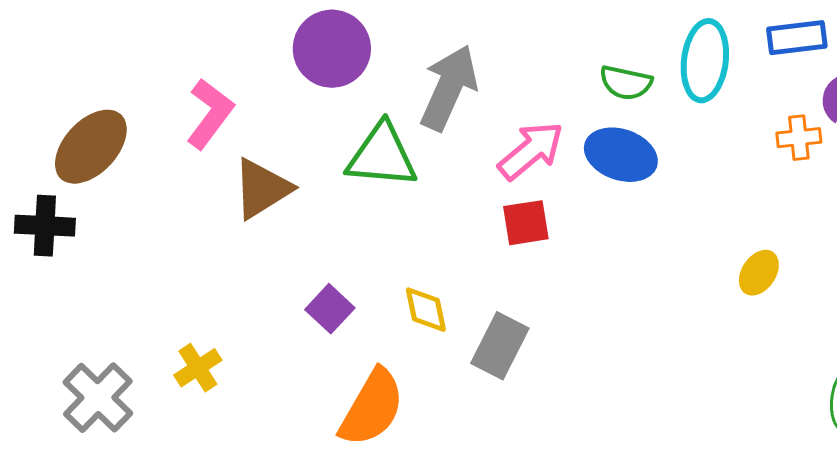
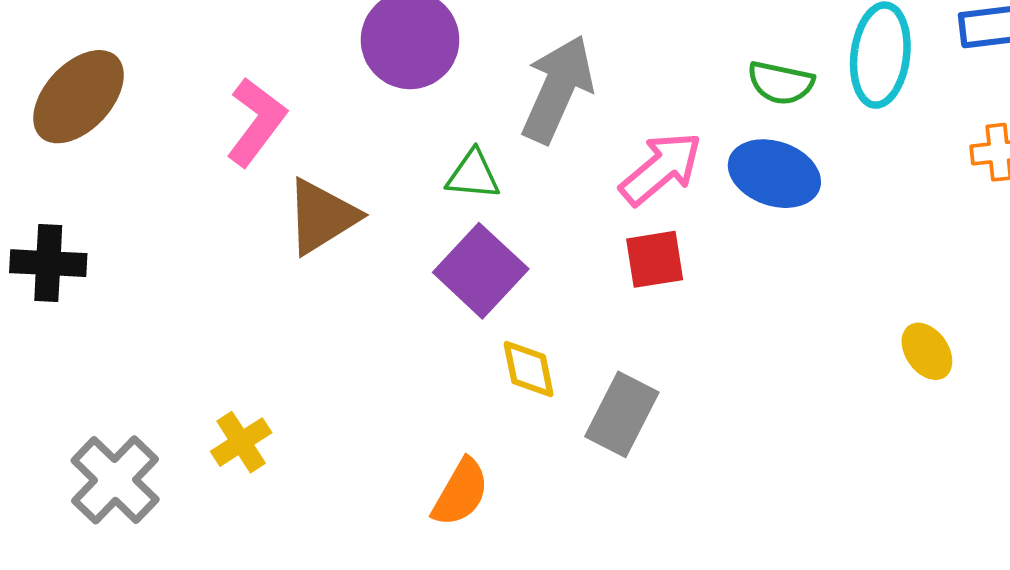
brown ellipse: (91, 147) -> (78, 97), moved
green triangle: (382, 156) -> (473, 175), size x0.6
yellow ellipse: (759, 273) -> (927, 351), moved, turned -69
purple square: (330, 309) -> (481, 271), moved, size x1.5
orange semicircle: (372, 408) -> (460, 493), size x0.7

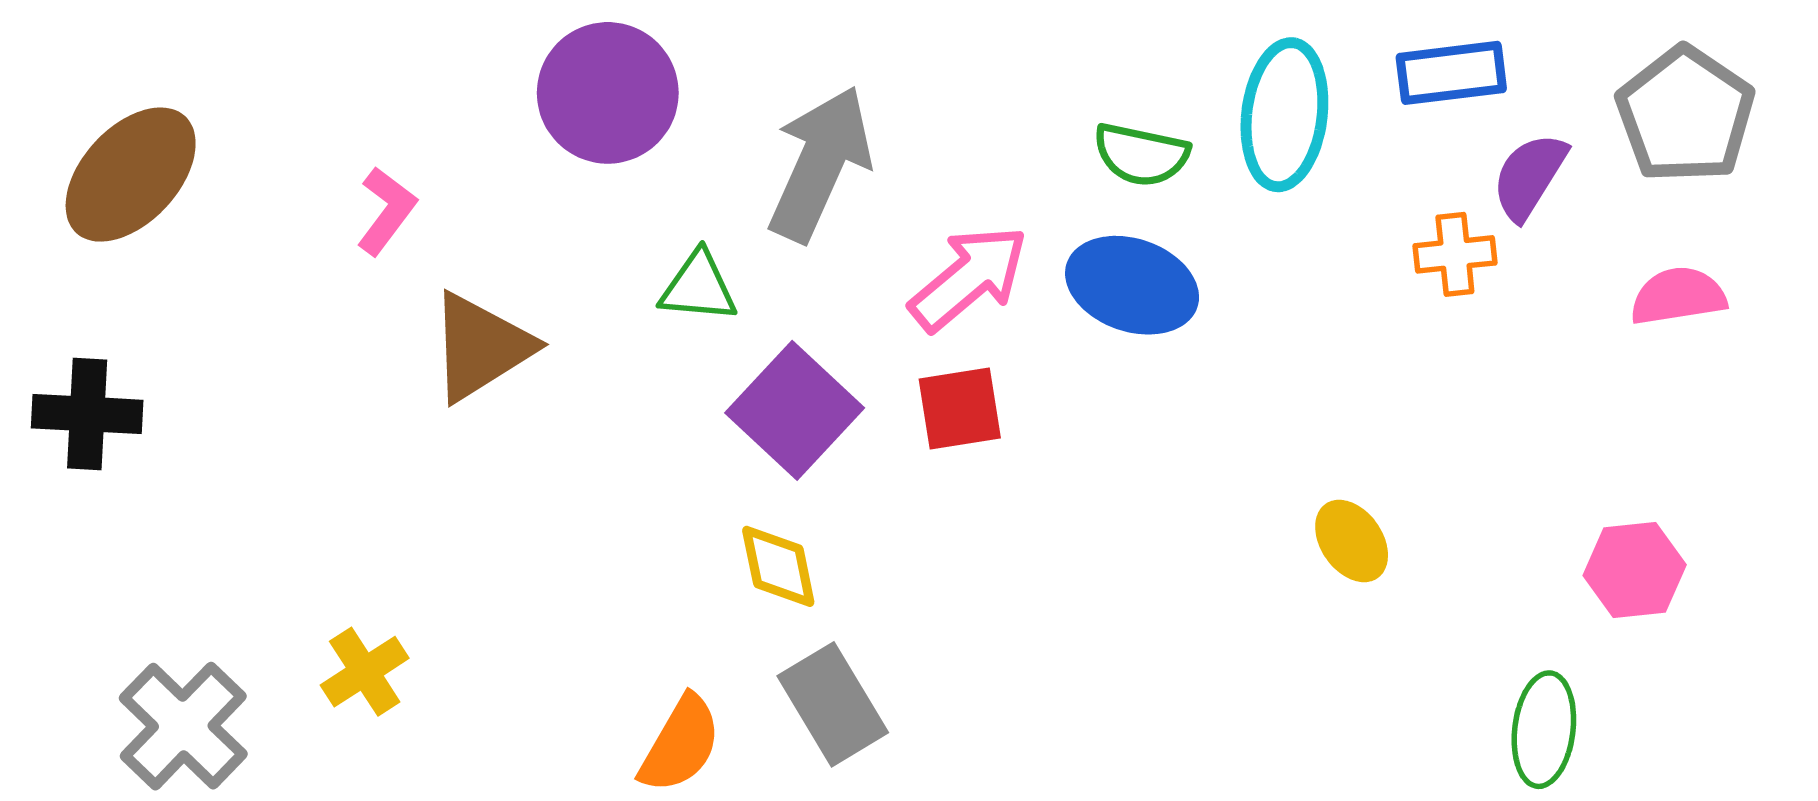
pink L-shape: (256, 122) -> (386, 211), size x0.7
purple square: (481, 271) -> (795, 410), moved
gray rectangle: (622, 414) -> (833, 704), moved, turned -58

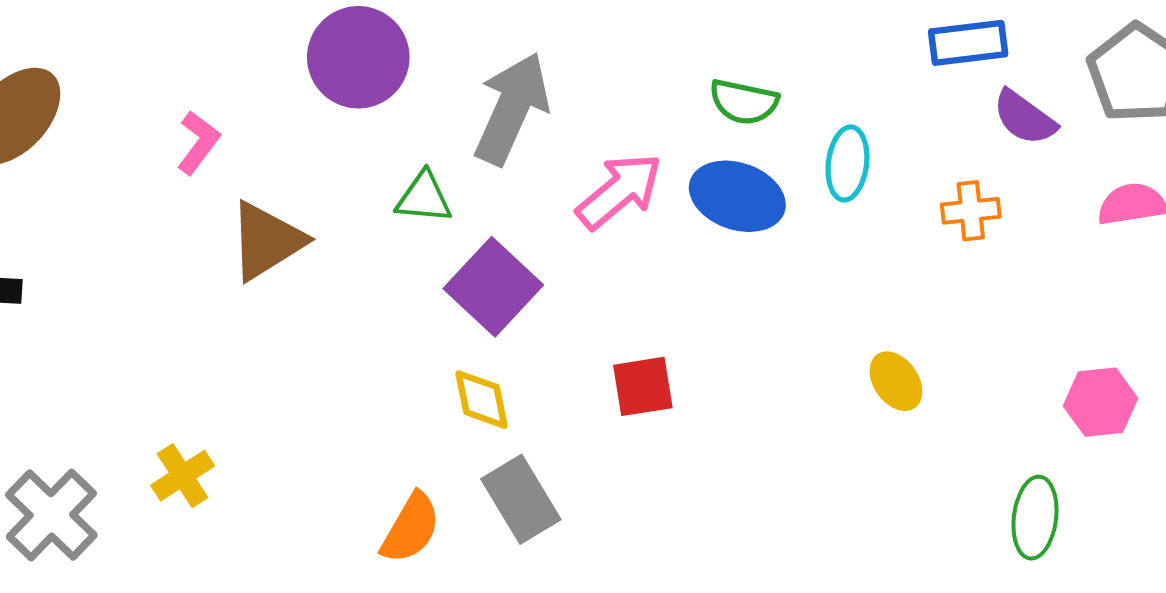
cyan ellipse: (1284, 115) -> (847, 163), moved, size x0.7
purple semicircle: (1529, 176) -> (1025, 118), turned -86
orange cross: (1455, 254) -> (971, 211), moved
red square: (960, 409) -> (643, 386), moved

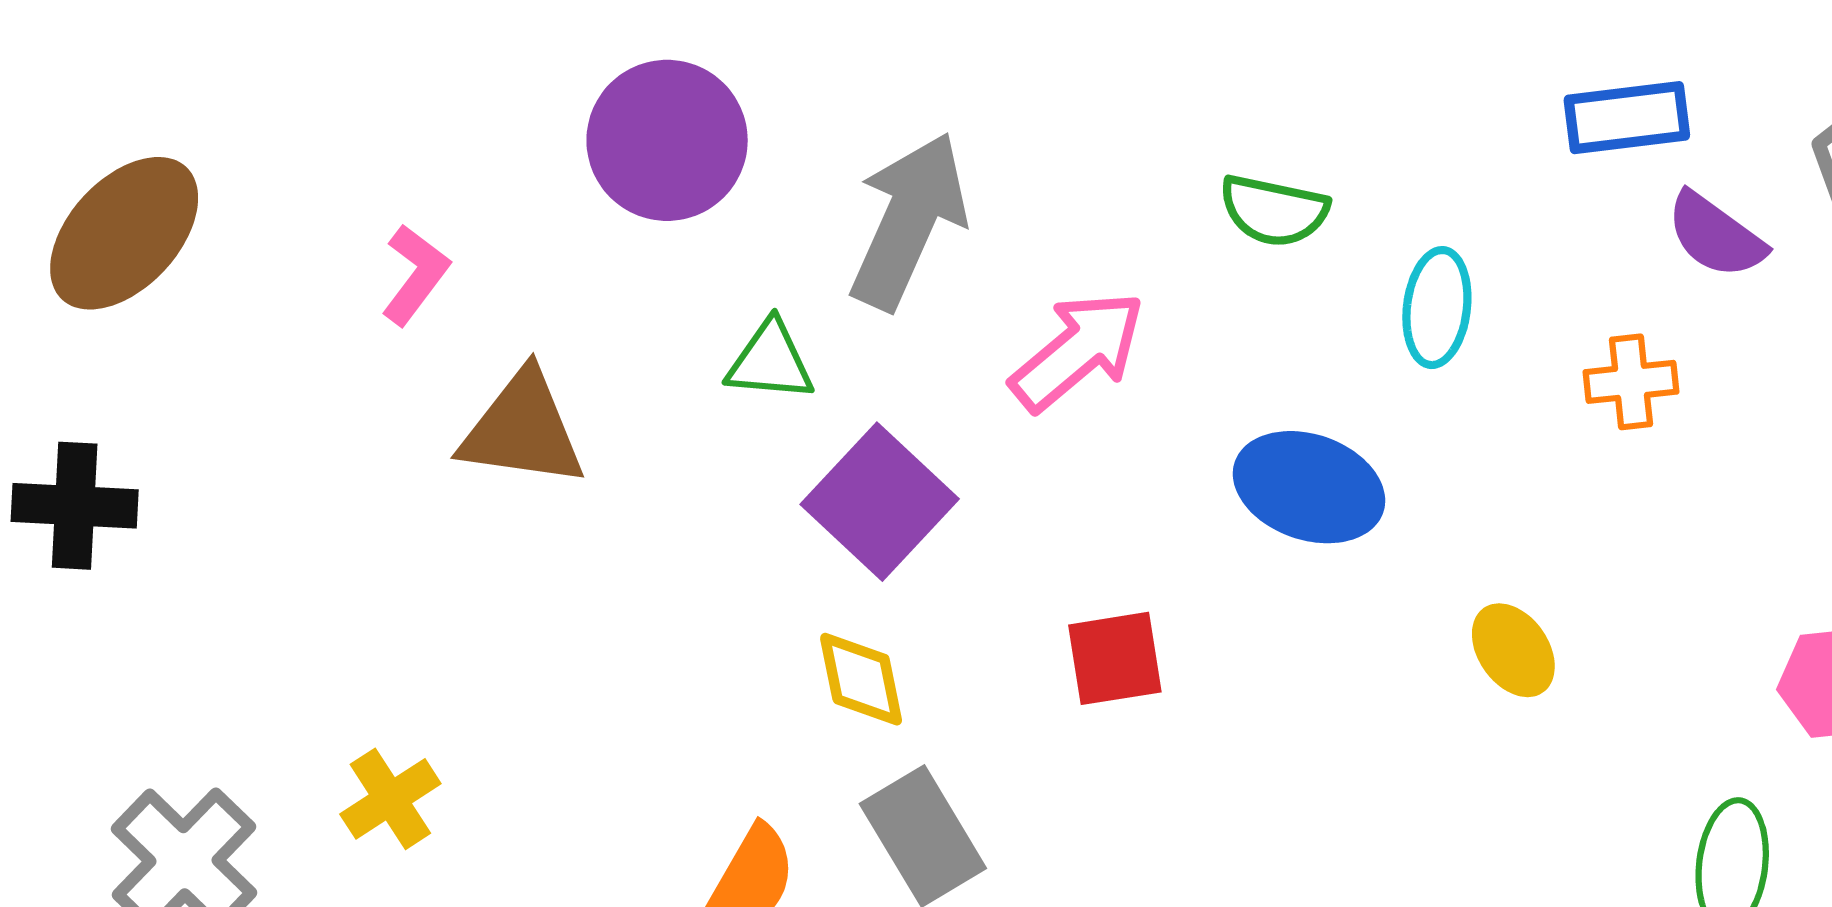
blue ellipse: (737, 196) -> (1309, 487), moved
brown triangle: (266, 241) -> (523, 429), turned 40

